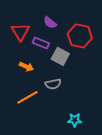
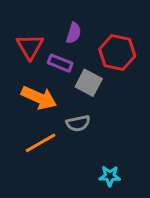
purple semicircle: (50, 23) -> (74, 33), turned -112
orange arrow: (26, 67) -> (39, 98), size x1.6

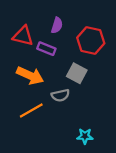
red triangle: (30, 47) -> (23, 36), turned -45
gray square: (89, 83) -> (77, 73), moved

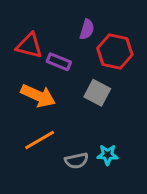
purple semicircle: (57, 25) -> (87, 29), moved
gray semicircle: (60, 95) -> (77, 161), moved
cyan star: (85, 136) -> (108, 155), moved

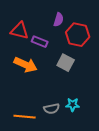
orange line: (40, 140) -> (25, 117), moved, turned 35

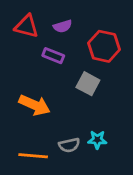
purple semicircle: (59, 20) -> (63, 26), moved, turned 56
red triangle: (20, 31) -> (27, 26), moved
orange arrow: (26, 65) -> (35, 105), moved

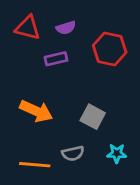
purple rectangle: (53, 56) -> (56, 59), turned -35
gray square: (88, 84) -> (93, 117), moved
cyan star: (97, 140) -> (117, 153), moved

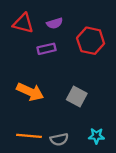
gray semicircle: (73, 153) -> (59, 139), moved
cyan star: (117, 153) -> (96, 136), moved

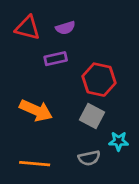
red hexagon: (91, 41) -> (99, 80), moved
cyan star: (96, 136) -> (119, 141), moved
gray semicircle: (59, 139) -> (89, 158), moved

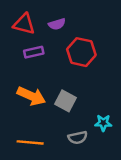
purple rectangle: (56, 59) -> (34, 52), moved
red hexagon: (99, 80) -> (81, 52), moved
gray square: (92, 116) -> (65, 101), moved

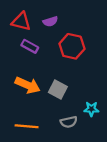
purple rectangle: (34, 52) -> (30, 46), turned 42

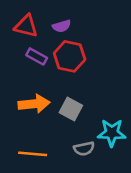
red hexagon: (72, 46) -> (70, 56), moved
orange arrow: (28, 85) -> (34, 104), turned -30
cyan star: (91, 109) -> (112, 133), size x1.5

